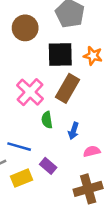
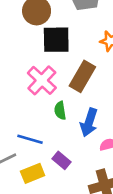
black square: (60, 55) -> (56, 40), moved
blue arrow: (74, 131) -> (89, 122), size x1.5

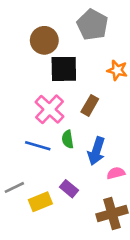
brown rectangle: (82, 76) -> (90, 105), size x0.7
blue line: (30, 139) -> (38, 146), moved

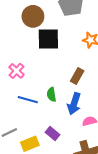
brown rectangle: (90, 105) -> (77, 76), moved
pink cross: (49, 109) -> (17, 71), moved, size x0.7

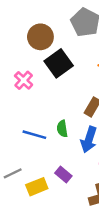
black square: (48, 39) -> (59, 63), turned -35
pink cross: (17, 71) -> (24, 80), moved

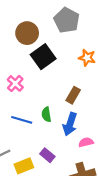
pink cross: (24, 80) -> (15, 83), moved

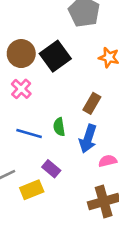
brown circle: (27, 33) -> (21, 54), moved
purple rectangle: (47, 155) -> (51, 169), moved

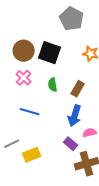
black square: (55, 56) -> (50, 53), turned -35
green semicircle: (59, 127) -> (53, 85), moved
purple rectangle: (51, 169) -> (71, 144), moved

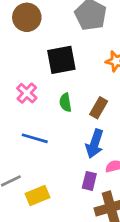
brown circle: (24, 51) -> (27, 17), moved
black square: (50, 53) -> (61, 60), turned -30
purple rectangle: (71, 144) -> (89, 181), turned 64

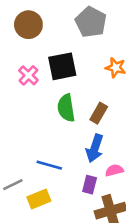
pink cross: (27, 93) -> (28, 75), moved
green semicircle: (65, 102) -> (66, 108), size x1.5
blue line: (35, 138) -> (49, 165), moved

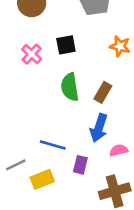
black square: (62, 66) -> (66, 45), size x0.7
purple rectangle: (90, 185) -> (80, 165), moved

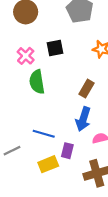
green semicircle: (70, 87) -> (37, 82), moved
yellow rectangle: (42, 179) -> (48, 164), moved

